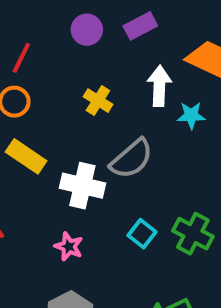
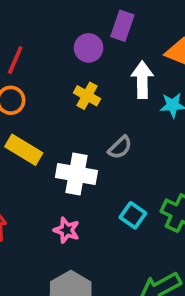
purple rectangle: (140, 26) -> (122, 26), turned -40
purple circle: (87, 30) -> (89, 48), moved
gray semicircle: (131, 159) -> (120, 147), size x0.6

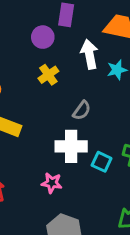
yellow cross: (87, 96) -> (48, 75), turned 36
white cross: (76, 174) -> (71, 146), moved

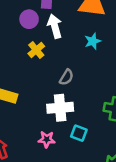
white arrow: (89, 54) -> (55, 26), moved
cyan square: (102, 162) -> (79, 133), moved

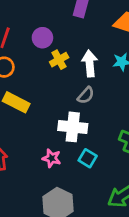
purple circle: (29, 19) -> (42, 38), moved
white arrow: (55, 26) -> (90, 63), moved

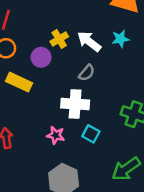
purple circle: (42, 38) -> (41, 57), moved
white arrow: (90, 63) -> (89, 41), turned -45

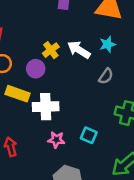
gray semicircle: (87, 73) -> (106, 76), moved
white cross: (75, 104) -> (46, 107), moved

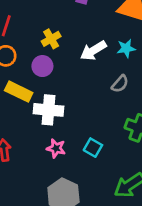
yellow cross: (51, 50) -> (51, 39), moved
white arrow: (79, 50) -> (93, 51), turned -70

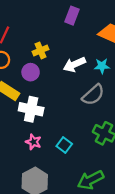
gray semicircle: (120, 84) -> (93, 95), size x1.5

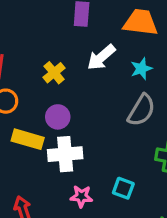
white arrow: (74, 64) -> (101, 57), moved
purple circle: (31, 72) -> (58, 117), moved

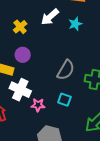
gray semicircle: (141, 110) -> (66, 70), moved
white cross: (65, 154) -> (20, 90), moved, turned 30

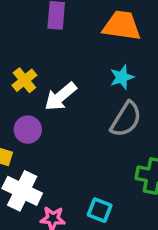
white arrow: (50, 17) -> (60, 97), moved
gray semicircle: (66, 70) -> (126, 119), moved

